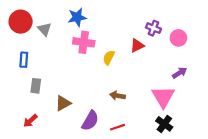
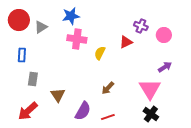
gray triangle: (45, 29) -> (41, 27), turned 40
brown arrow: (117, 96) -> (108, 88), turned -56
brown triangle: (63, 103) -> (58, 95), turned -35
red arrow: (30, 121) -> (28, 111), size x1.5

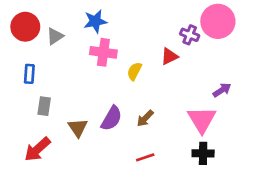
pink circle: (164, 35) -> (218, 21), moved, size x1.6
purple semicircle: (83, 111) -> (111, 118), moved
black cross: (151, 114) -> (203, 153), turned -35

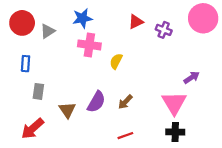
pink circle: (218, 21) -> (203, 18), moved
red triangle: (169, 56) -> (136, 22), moved

